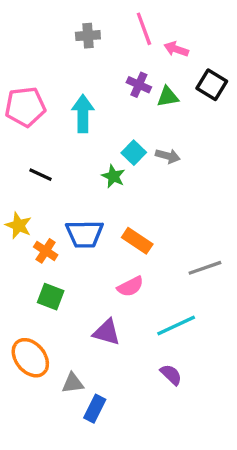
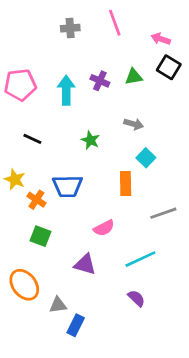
pink arrow: (176, 49) -> (161, 39), moved
purple cross: (139, 85) -> (100, 81), moved
cyan square: (134, 153) -> (146, 158), moved
orange rectangle: (137, 241) -> (126, 183), moved, turned 55

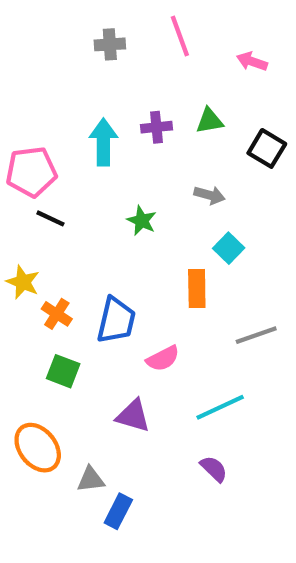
black square: (169, 67) -> (267, 148), moved
purple cross: (100, 81) -> (156, 127), turned -30
pink pentagon: (20, 85) -> (31, 172), moved
blue trapezoid: (67, 186) -> (116, 320), moved, turned -76

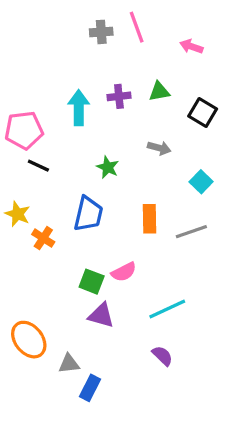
gray cross: (110, 44) -> (101, 32), moved
cyan square: (229, 248) -> (201, 182), moved
blue trapezoid: (116, 320) -> (88, 214), moved
gray line: (256, 335) -> (191, 232), moved
green square: (63, 371) -> (92, 282), moved

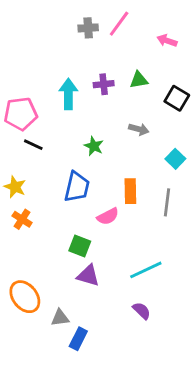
pink line: (137, 27) -> (119, 24), turned 56
gray line: (191, 232) -> (167, 202), turned -64
orange cross: (43, 238) -> (22, 219), moved
pink semicircle: (124, 272) -> (108, 216), moved

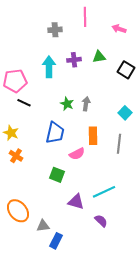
pink line: (119, 24) -> (85, 17), turned -36
gray cross: (88, 28) -> (55, 30), moved
gray arrow: (139, 129) -> (86, 104), moved, turned -96
purple triangle: (88, 276) -> (76, 202), moved

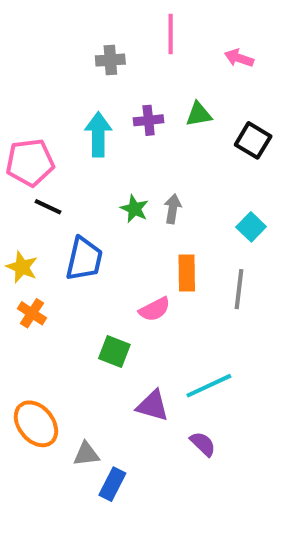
blue trapezoid: (55, 133) -> (84, 259), moved

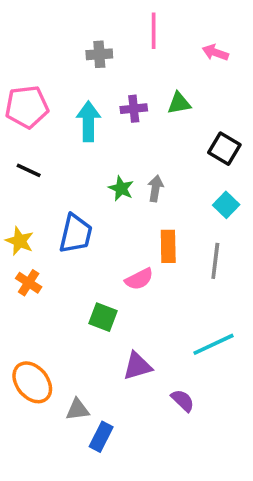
black square: (253, 140) -> (224, 149), moved
pink pentagon: (30, 163) -> (27, 107), moved
black line: (48, 207) -> (29, 170), moved
cyan line: (209, 386) -> (213, 344), moved
purple triangle: (153, 406) -> (137, 366), turned -32

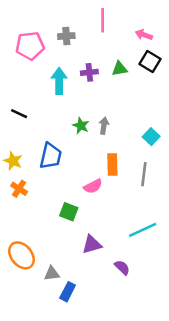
pink pentagon: (27, 107) -> (30, 46), moved
black square: (224, 149) -> (150, 61), moved

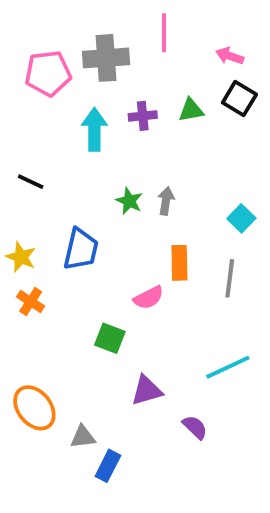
gray cross: (66, 36) -> (106, 58), size x1.6

